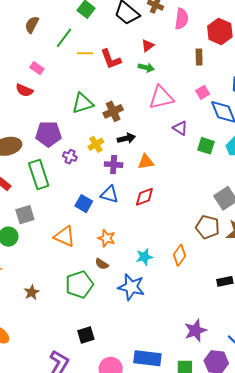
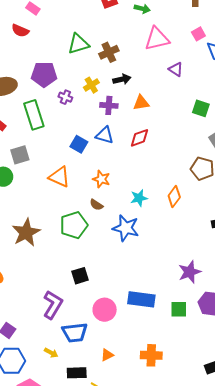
green square: (206, 146) -> (201, 108), moved
brown star: (32, 292) -> (26, 233), size x1.8

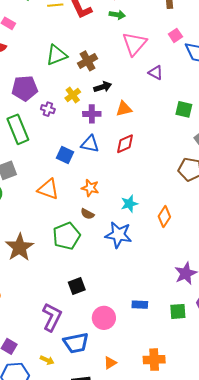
pink triangle: (157, 39) -> (134, 44), turned -32
orange diamond: (174, 197) -> (164, 217), moved
blue rectangle: (141, 299) -> (140, 305), size x0.6
yellow arrow: (51, 353) -> (47, 360), moved

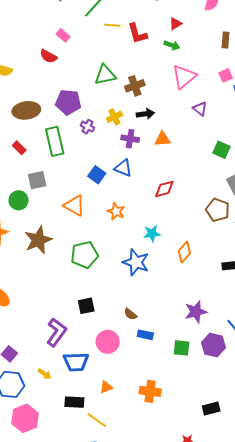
red diamond: (125, 144) -> (164, 189), moved
brown semicircle: (87, 214) -> (130, 314), moved
brown star: (20, 247) -> (38, 240), moved

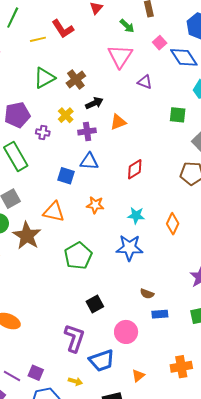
yellow line: (112, 25) -> (38, 39), moved
green arrow: (172, 45) -> (127, 26), moved, turned 42
cyan star: (152, 234) -> (136, 215), turned 30
brown star: (38, 240) -> (27, 236), moved
brown semicircle: (130, 314) -> (147, 294), moved

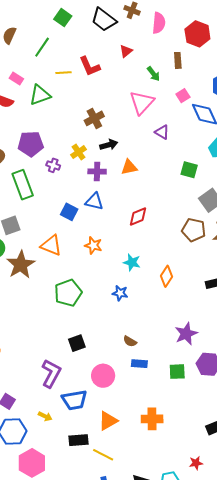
green triangle: (44, 78) -> (40, 95), moved
blue star: (129, 248) -> (120, 293), size x0.6
orange triangle: (138, 376) -> (108, 421), size x1.5

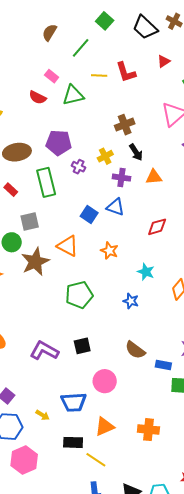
black arrow: (109, 145) -> (136, 152), turned 66
brown semicircle: (130, 341) -> (135, 350), size x1.5
blue rectangle: (139, 364) -> (163, 365), moved
purple L-shape: (51, 373) -> (44, 351), moved, turned -96

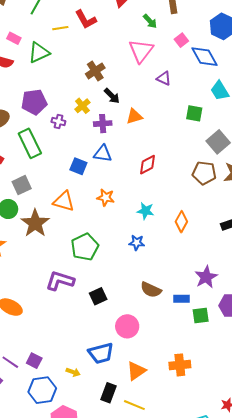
purple L-shape: (44, 351) -> (60, 281), moved
black rectangle: (73, 442) -> (109, 393), turned -60

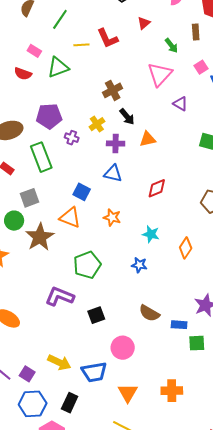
blue square: (78, 166) -> (82, 192), moved
orange triangle: (136, 371) -> (128, 393), turned -30
yellow arrow: (73, 372) -> (59, 362), moved, size x1.6
black rectangle: (109, 393) -> (70, 403), moved

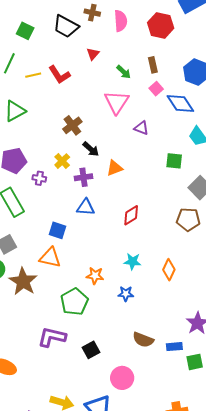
brown rectangle: (196, 32) -> (153, 65), moved
yellow line: (81, 45) -> (33, 75), moved
orange star: (112, 217) -> (95, 276), moved

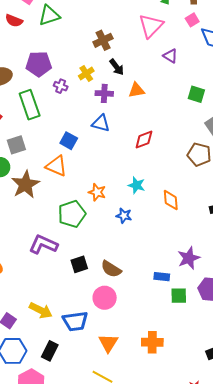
orange diamond: (169, 270) -> (171, 200), turned -40
brown semicircle: (143, 340) -> (111, 269), moved

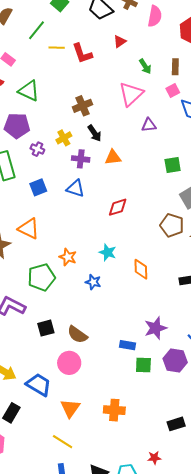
green triangle: (49, 15) -> (29, 91), moved, turned 40
purple triangle: (170, 56) -> (149, 125), turned -42
green square: (196, 94) -> (173, 165), turned -30
blue square: (69, 141) -> (38, 187), moved, turned 36
blue trapezoid: (75, 321) -> (39, 385), turned -144

